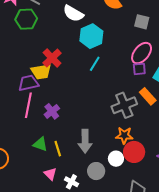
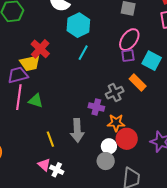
gray cross: (124, 105) -> (115, 93), size x0.7
purple cross: (52, 111) -> (96, 107), moved, turned -35
green triangle: (40, 144) -> (36, 101), moved
gray circle: (96, 171) -> (106, 161), moved
white cross: (71, 182) -> (57, 170), moved

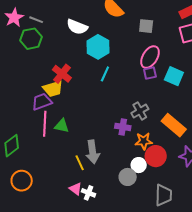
orange rectangle: (138, 83) -> (174, 125), moved, size x1.4
gray arrow: (77, 130) -> (93, 152), moved
gray circle: (106, 161) -> (128, 177), moved

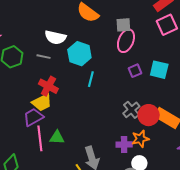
gray line: (36, 20) -> (43, 57), moved
pink ellipse: (150, 57) -> (126, 41), moved
purple cross: (123, 127) -> (124, 145), moved
red circle: (156, 156) -> (149, 115), moved

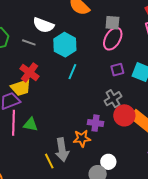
gray cross: (131, 110) -> (113, 99), moved
orange star: (140, 139) -> (82, 138), moved
purple cross: (124, 145) -> (95, 123), moved

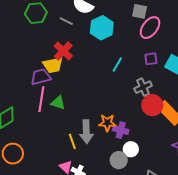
gray square: (112, 23) -> (140, 11), moved
cyan line: (72, 72) -> (117, 64), moved
purple cross: (95, 123) -> (121, 130), moved

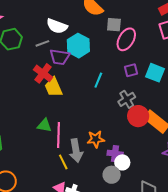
gray line: (66, 21) -> (42, 43), turned -40
yellow trapezoid: (53, 65) -> (53, 87), moved, turned 85
purple trapezoid: (41, 77) -> (60, 57), moved, turned -150
pink line: (41, 99) -> (59, 135), moved
purple cross: (121, 130) -> (115, 154), moved

